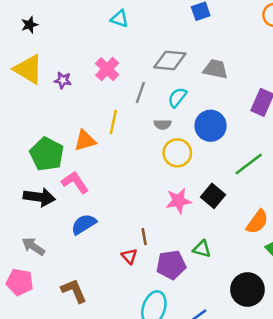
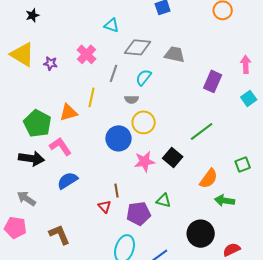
cyan triangle: (119, 19) -> (111, 25), moved
black star: (30, 25) -> (32, 15), moved
blue circle: (211, 126) -> (119, 138), moved

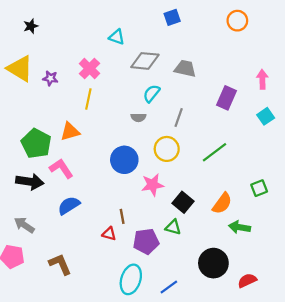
gray line: (114, 73) -> (179, 117), moved
yellow line: (91, 97) -> (88, 99), moved
yellow circle: (144, 122) -> (167, 149), moved
black square: (173, 157) -> (183, 202), moved
red triangle: (104, 207) -> (109, 234), turned -32

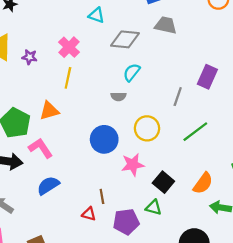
gray trapezoid: (185, 68) -> (166, 25), moved
gray line: (179, 117) -> (178, 97), moved

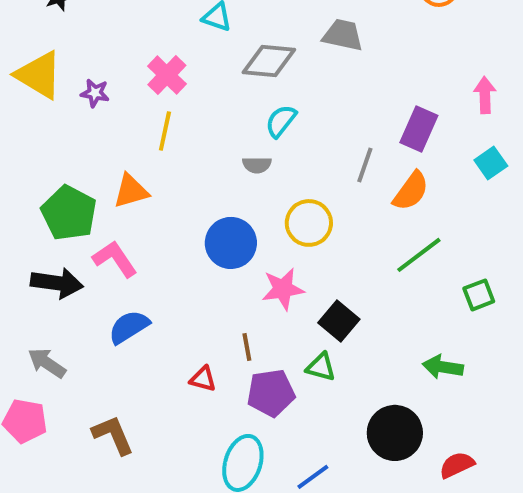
green line: (195, 132) -> (419, 255), moved
orange semicircle: (203, 183) -> (411, 191), moved
brown line: (102, 196) -> (247, 347), moved

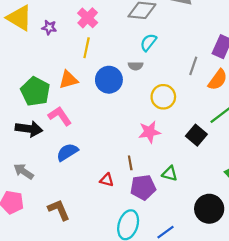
blue circle: (231, 243) -> (109, 80), moved
black square: (339, 321) -> (196, 135), moved

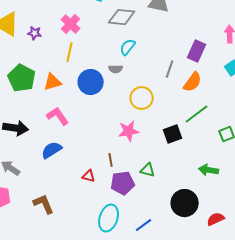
green pentagon: (35, 91) -> (22, 78), moved
pink L-shape: (60, 116) -> (58, 116), moved
black square: (196, 135) -> (173, 134), turned 30

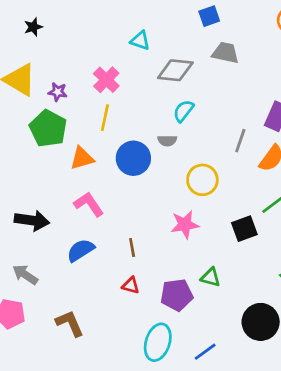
green pentagon: (22, 78) -> (48, 128), moved
brown line: (111, 160) -> (132, 248), moved

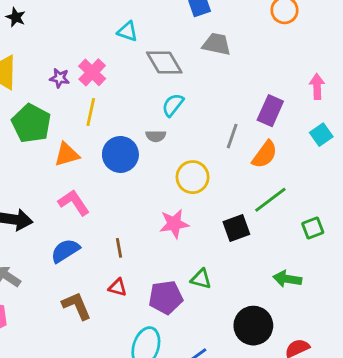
black star: (33, 27) -> (16, 17), turned -30
gray diamond: (175, 70) -> (164, 63), turned 54
purple star: (58, 92) -> (60, 78), moved
brown L-shape: (70, 323) -> (77, 306), moved

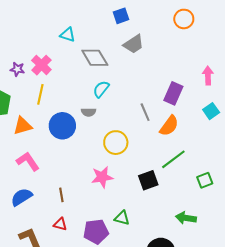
gray trapezoid: (217, 44) -> (134, 44), turned 135
gray line: (232, 136) -> (145, 112), turned -42

